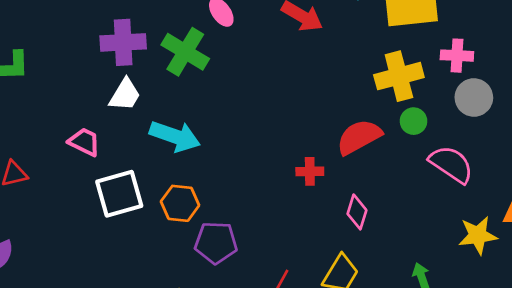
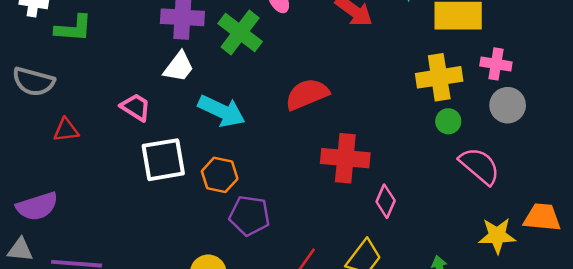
red semicircle: (359, 137) -> (307, 94), moved
red cross: (310, 171) -> (345, 158), size x1.8

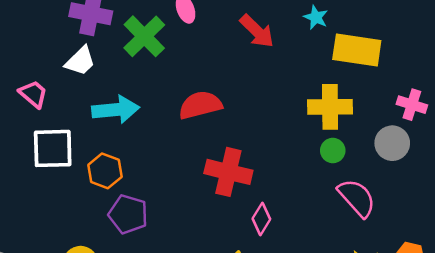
pink cross: (496, 64) -> (412, 105), moved
cyan arrow: (222, 111) -> (116, 110), turned -39

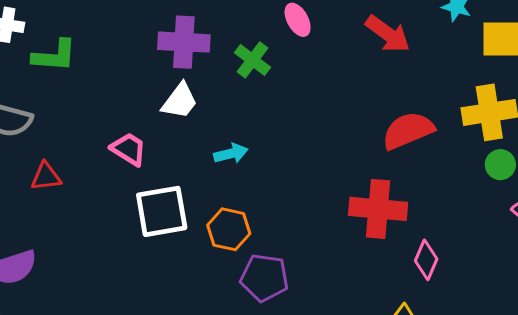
green cross: (144, 36) -> (253, 60), size x0.7
red semicircle: (200, 105) -> (408, 131), moved
cyan arrow: (116, 110) -> (231, 153), size x0.6

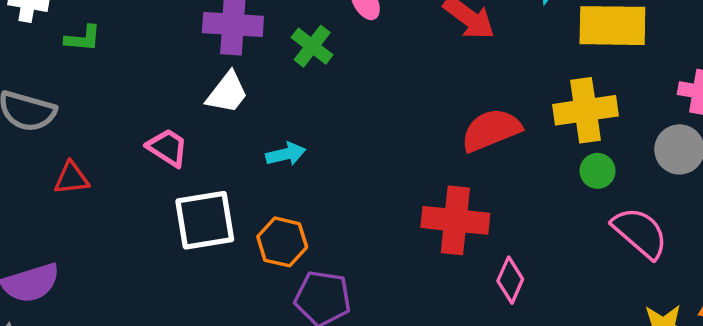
green L-shape: (54, 56) -> (83, 38), size x0.7

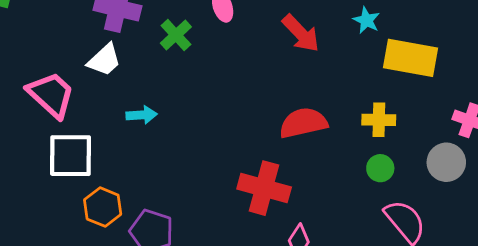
yellow cross: (586, 110) -> (379, 120), size x0.7
pink trapezoid: (167, 148) -> (51, 95), size x1.5
orange hexagon: (282, 242) -> (103, 207), moved

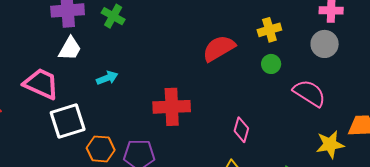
green circle: (380, 168) -> (271, 64), moved
red cross: (264, 188) -> (172, 107), moved

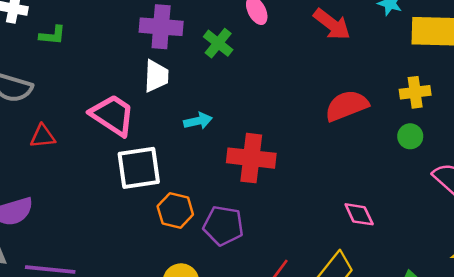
white trapezoid: (70, 49) -> (156, 76), turned -36
red cross: (172, 107) -> (251, 158), moved
pink diamond: (241, 130) -> (359, 214), turned -50

